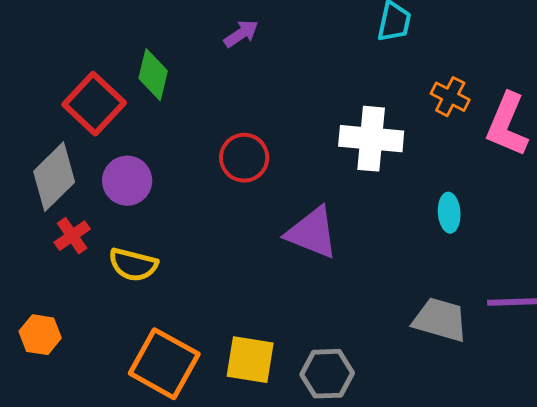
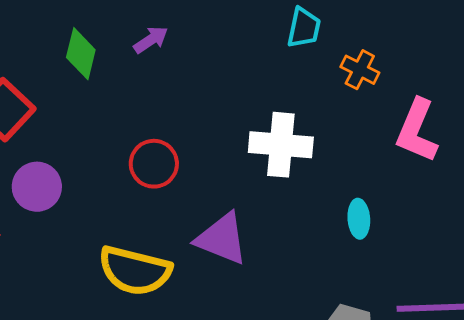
green diamond: (153, 75) -> (81, 54), moved
orange cross: (450, 97) -> (360, 70), moved
yellow semicircle: (133, 265) -> (135, 271), moved, size x1.5

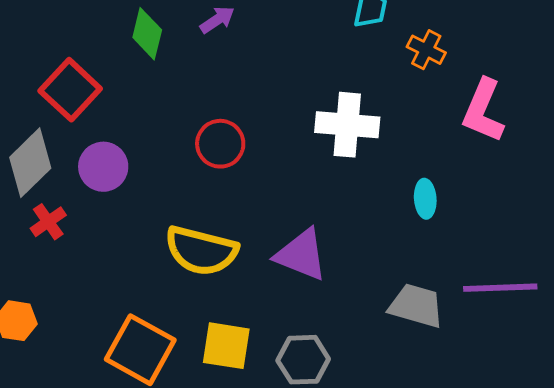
purple triangle: (222, 239) -> (301, 255), moved

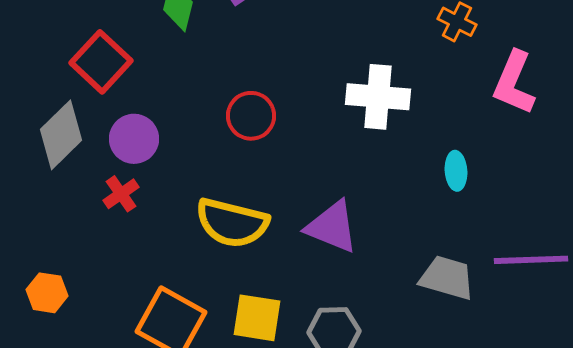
red cross: (48, 222) -> (121, 194), moved

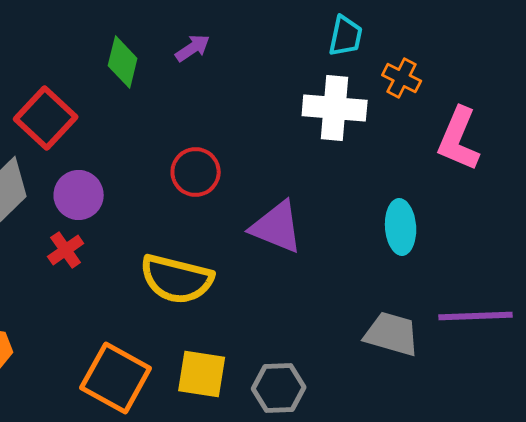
white cross: (378, 97) -> (335, 108), moved
cyan ellipse: (456, 171) -> (401, 227), size x1.4
purple triangle: (332, 227) -> (277, 227), moved

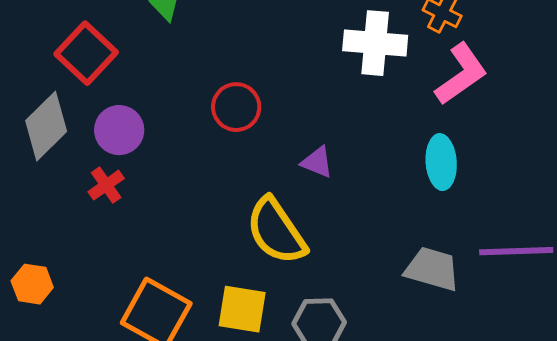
pink L-shape: (459, 139) -> (461, 74), moved, turned -148
purple triangle: (277, 227) -> (317, 162), size x0.6
yellow semicircle: (177, 279) -> (276, 231), moved, turned 42

